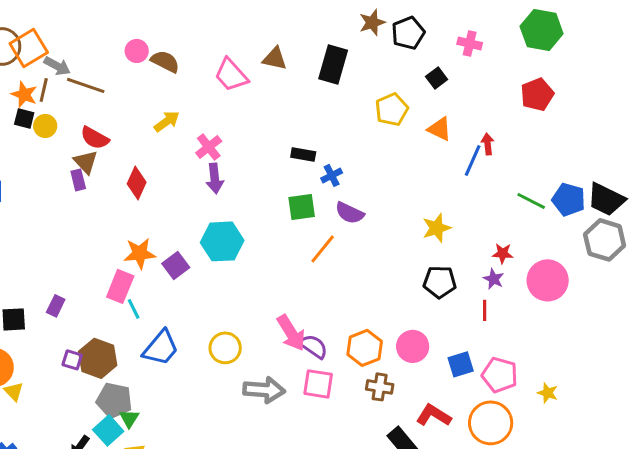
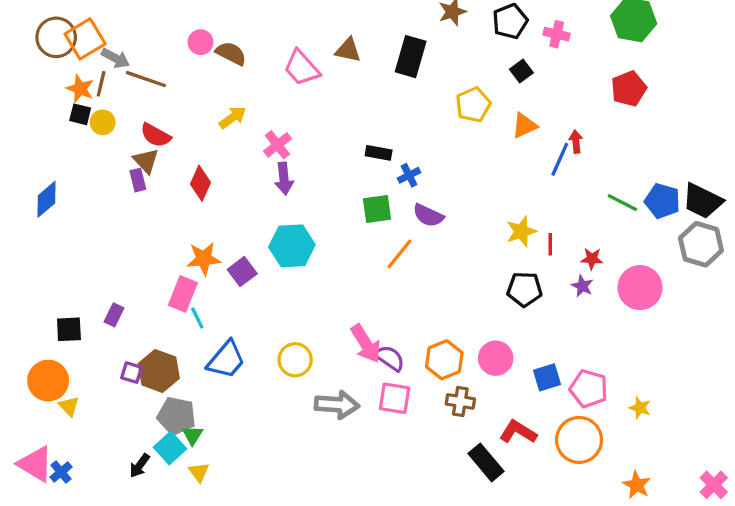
black pentagon: (408, 33) -> (510, 21), moved
orange triangle: (440, 129) -> (525, 126), turned -50
red line: (485, 310) -> (550, 244), moved

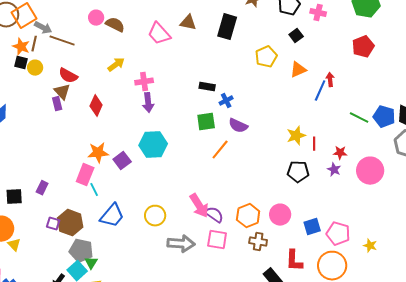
pink cross: (277, 145) -> (144, 82), turned 30
red L-shape: (518, 432) -> (294, 261), turned -120

